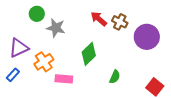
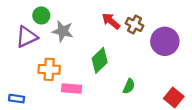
purple triangle: (19, 48) -> (27, 37), moved
orange cross: (44, 62) -> (49, 69), turned 36
blue rectangle: (13, 75) -> (17, 99), moved, turned 56

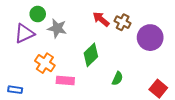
orange cross: (49, 69) -> (45, 63), turned 30

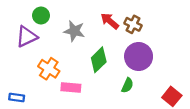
gray star: (57, 28) -> (74, 31), moved
purple circle: (150, 38) -> (139, 57), moved

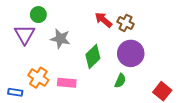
gray star: (74, 31) -> (60, 39), moved
purple triangle: (27, 37) -> (25, 35), turned -35
orange cross: (49, 69) -> (38, 78), moved

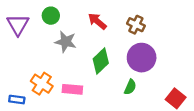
green circle: (38, 15) -> (51, 16), moved
red arrow: (103, 20) -> (97, 21), moved
purple triangle: (25, 35) -> (18, 25), moved

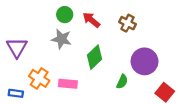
green circle: (51, 16) -> (65, 15), moved
purple triangle: (18, 25) -> (17, 48), moved
purple circle: (142, 58) -> (144, 61), moved

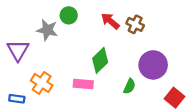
red arrow: (91, 20) -> (110, 21), moved
gray star: (62, 39) -> (47, 30), moved
pink rectangle: (68, 84) -> (83, 84), moved

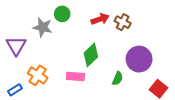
red arrow: (110, 21) -> (100, 19), turned 120
blue rectangle: (17, 99) -> (15, 90), turned -40

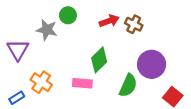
green semicircle: (118, 79) -> (128, 85), size x1.5

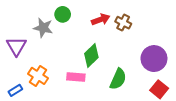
purple circle: (152, 64) -> (154, 59), moved

